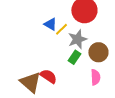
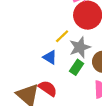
blue triangle: (50, 24) -> (50, 57), moved

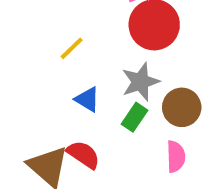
yellow line: (62, 36) -> (72, 48), moved

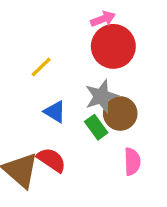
brown circle: (182, 107) -> (120, 113), moved
green rectangle: (135, 117) -> (96, 127), turned -70

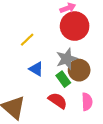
red semicircle: (51, 160) -> (58, 101), moved

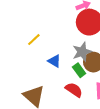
yellow line: (27, 40) -> (34, 40), moved

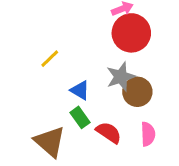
green rectangle: (79, 70) -> (80, 117), moved

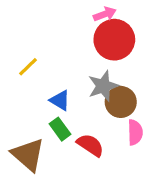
pink semicircle: (148, 134) -> (135, 132), moved

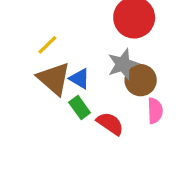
brown triangle: (28, 155) -> (54, 79), moved

